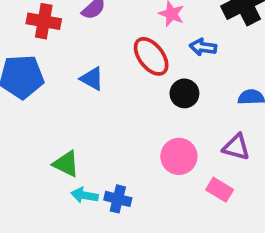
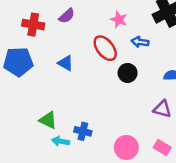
pink circle: (179, 156) -> (126, 147), moved
pink rectangle: (220, 190) -> (162, 147), moved
blue cross: (118, 199) -> (83, 131), moved

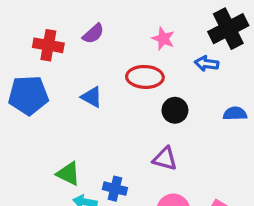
blue arrow: (140, 42) -> (207, 64), moved
red ellipse: (105, 48) -> (145, 77), turned -50
purple triangle: (162, 109) -> (165, 159), moved

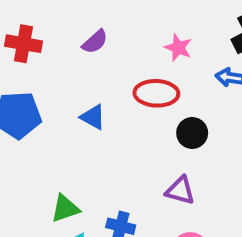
red cross: (48, 45) -> (23, 44), moved
green triangle: (68, 174) -> (65, 208), turned -45

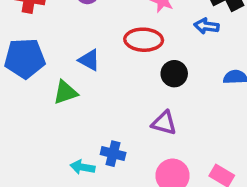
green triangle: (65, 208) -> (65, 92), moved

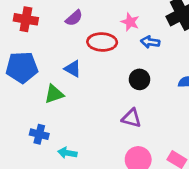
blue arrow: (206, 26) -> (150, 42), moved
red ellipse: (144, 40) -> (102, 42), moved
blue cross: (113, 154) -> (39, 134), moved

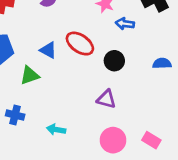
red ellipse: (102, 42) -> (80, 44), moved, turned 32
cyan arrow: (67, 153) -> (56, 130), moved

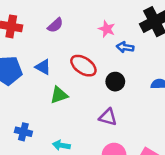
blue triangle: (48, 50) -> (43, 67), moved
green triangle: (30, 75) -> (59, 95), moved

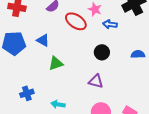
red ellipse: (83, 66) -> (76, 21), moved
blue cross: (23, 132) -> (27, 93), turned -32

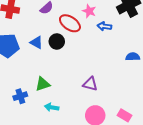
black circle: (102, 52) -> (57, 41), moved
green triangle: (56, 63) -> (43, 84), moved

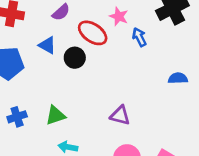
blue arrow: (104, 26) -> (139, 37), turned 56
blue triangle: (37, 43) -> (47, 45), moved
blue cross: (20, 96) -> (17, 117), moved

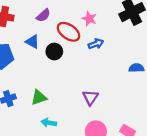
blue arrow: (139, 37) -> (96, 44), moved, turned 96
purple triangle: (120, 115) -> (90, 97), turned 49

